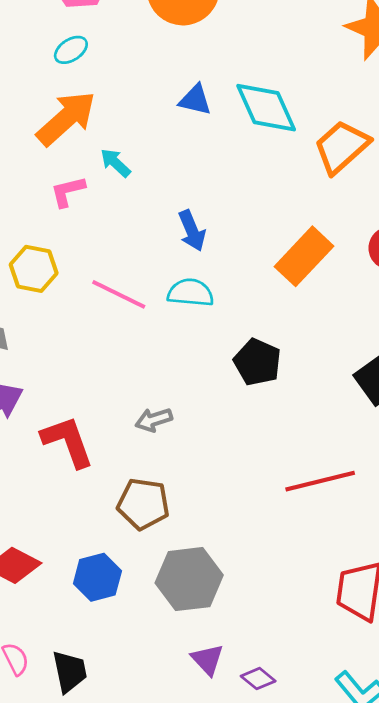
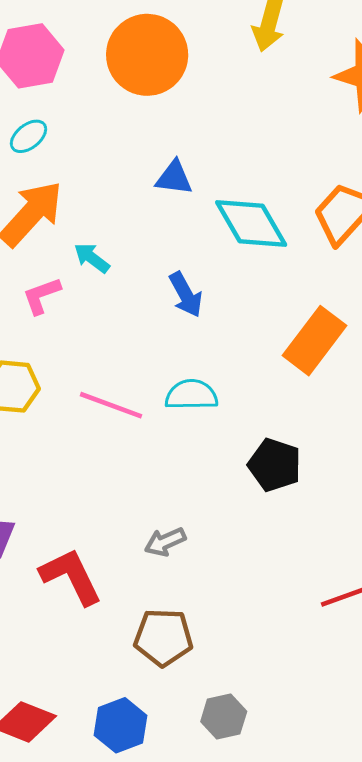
cyan diamond: (266, 108) -> (251, 224), moved
blue arrow: (192, 231) -> (186, 295), moved
gray hexagon: (189, 579) -> (224, 717), size x0.6

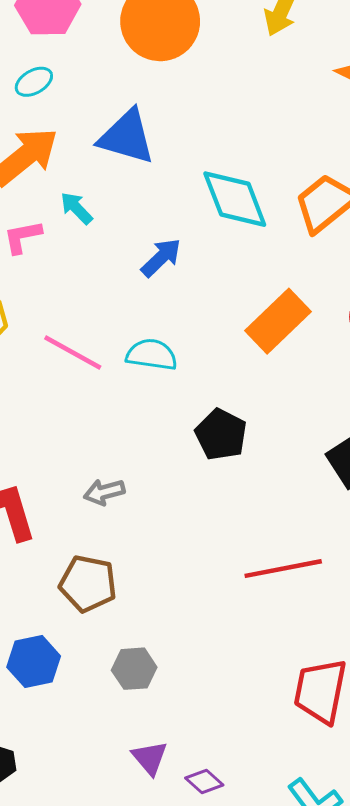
blue triangle: (174, 178) -> (127, 137), moved, size x1.6
blue arrow: (186, 295) -> (161, 258), turned -114

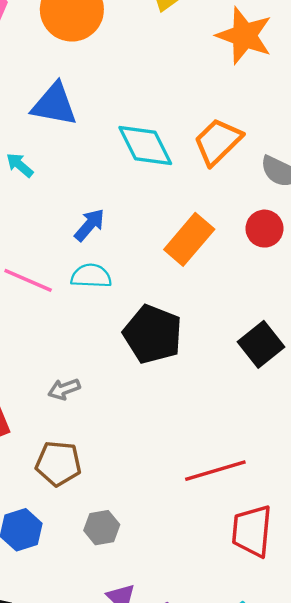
blue arrow: (161, 258) -> (89, 225), moved
black pentagon: (221, 435) -> (153, 334), size x1.4
red line: (283, 569) -> (215, 471), moved

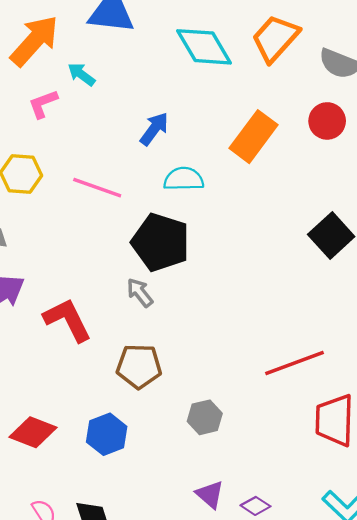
cyan semicircle: (91, 276) -> (184, 179), moved
black pentagon: (153, 334) -> (161, 242), moved
gray arrow: (64, 389) -> (140, 293), turned 76
gray hexagon: (102, 528) -> (205, 417), moved

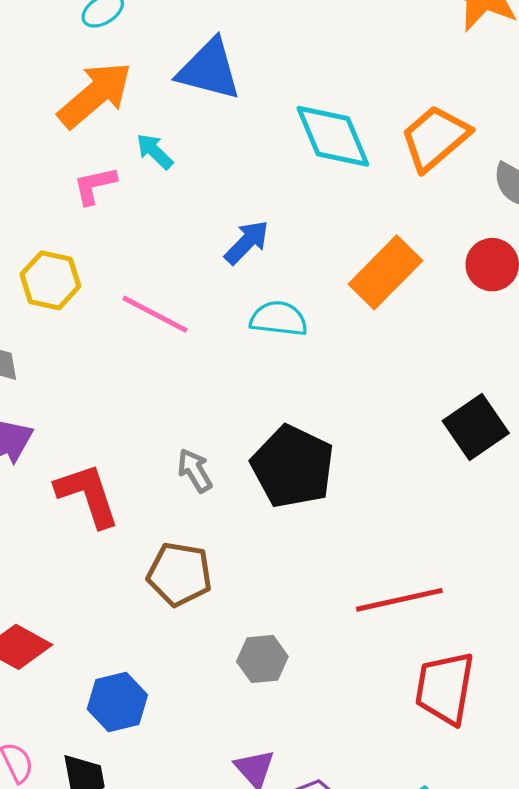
black pentagon: (161, 242) -> (293, 467), moved
blue hexagon: (107, 434) -> (117, 702), moved

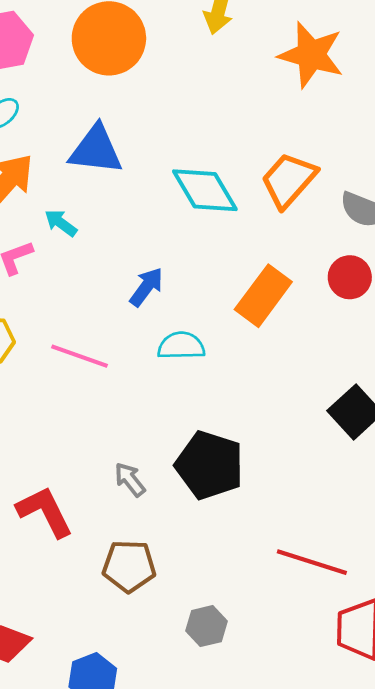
red line: (399, 600) -> (312, 562), turned 38

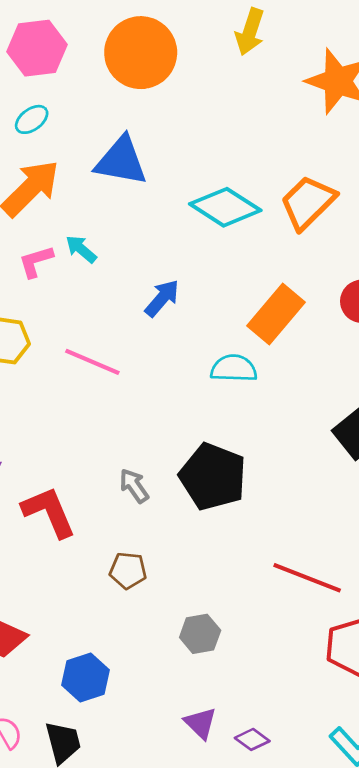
cyan diamond: (205, 190) -> (225, 207), turned -30
cyan arrow: (61, 223) -> (81, 249), moved
cyan semicircle: (181, 346) -> (234, 368), moved
brown pentagon: (129, 566) -> (128, 570), size x0.7

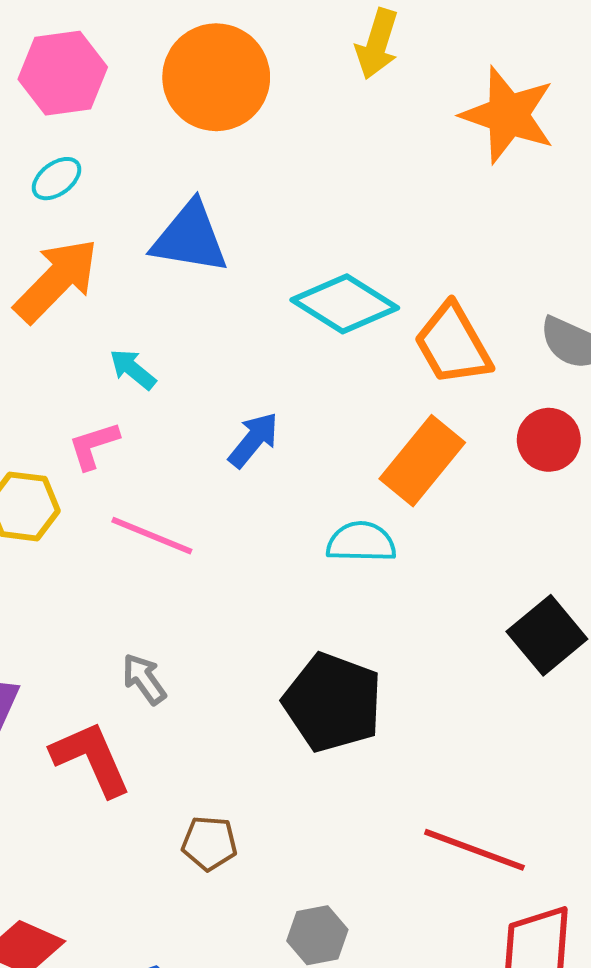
orange trapezoid: (308, 202) -> (453, 344), moved, turned -74
pink L-shape: (36, 261) -> (94, 445), moved
gray arrow: (134, 486) -> (144, 679), moved

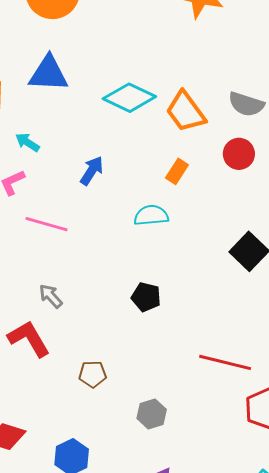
orange rectangle: (422, 461) -> (177, 171), size x0.6
black pentagon: (333, 702) -> (146, 297), size x0.6

